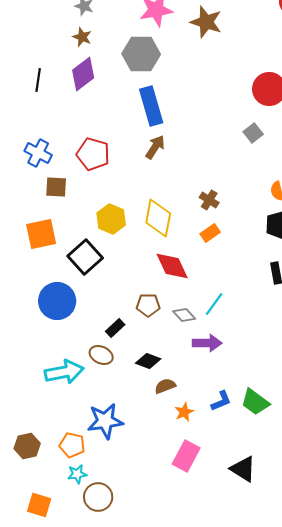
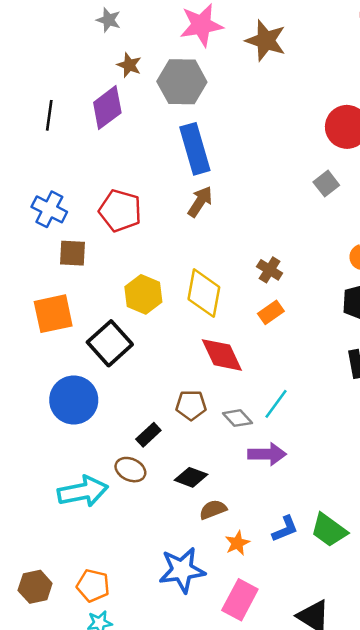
brown star: (82, 37) -> (129, 65), moved
blue star: (105, 421) -> (182, 570), moved

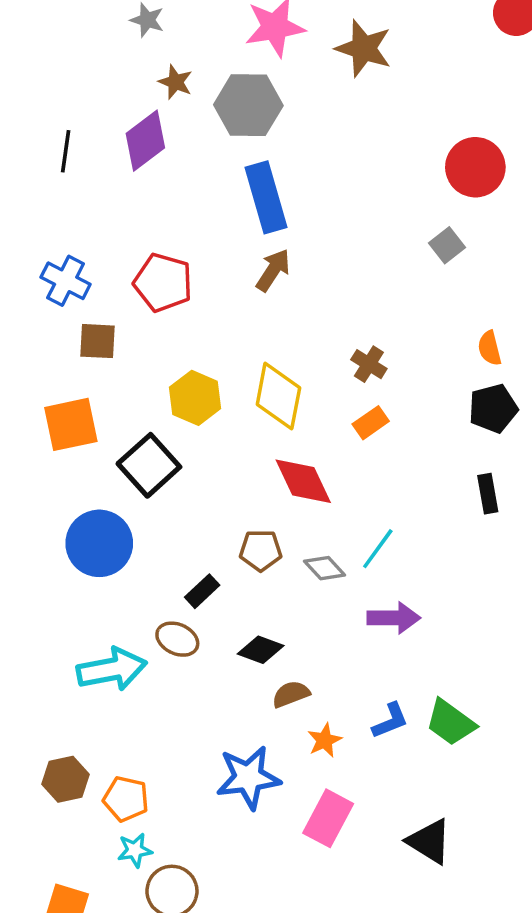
purple arrow: (267, 454) -> (394, 618), moved
brown hexagon: (35, 587) -> (66, 779), moved

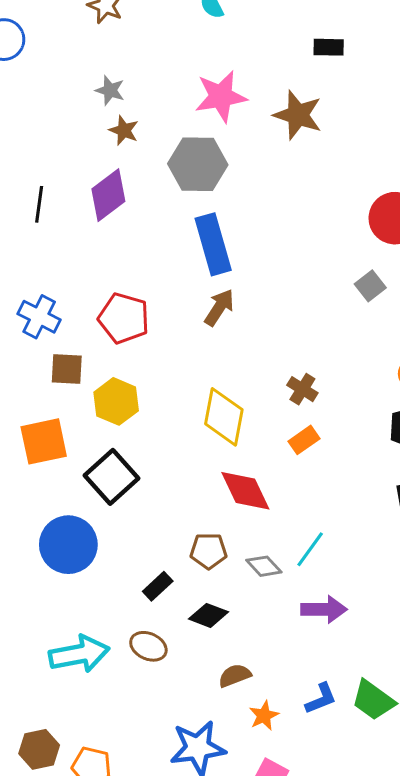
brown star: (176, 82) -> (124, 130), moved
yellow hexagon: (195, 398) -> (116, 401), moved
brown ellipse: (177, 639) -> (148, 646), moved
black diamond: (261, 650) -> (209, 615), moved

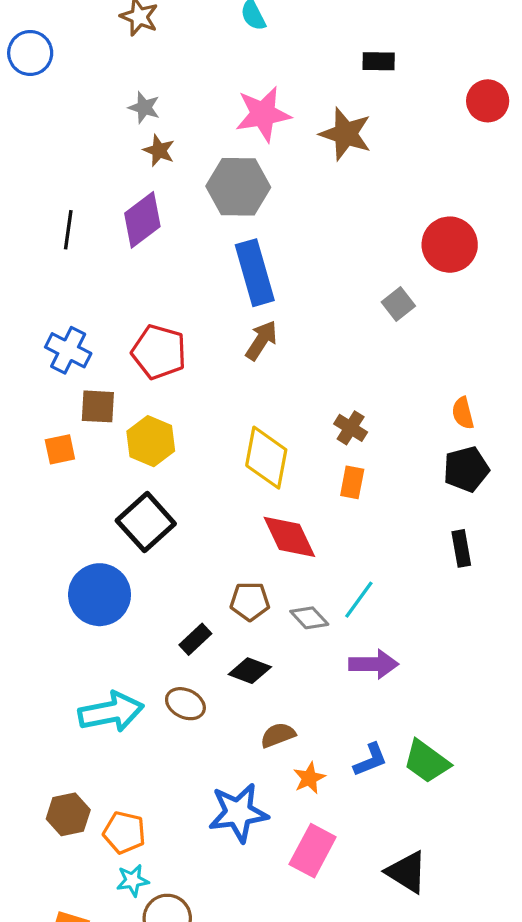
gray square: (370, 286) -> (398, 304), moved
orange rectangle: (304, 440) -> (352, 482), turned -44
orange square: (44, 441) -> (60, 449), moved, size x0.6

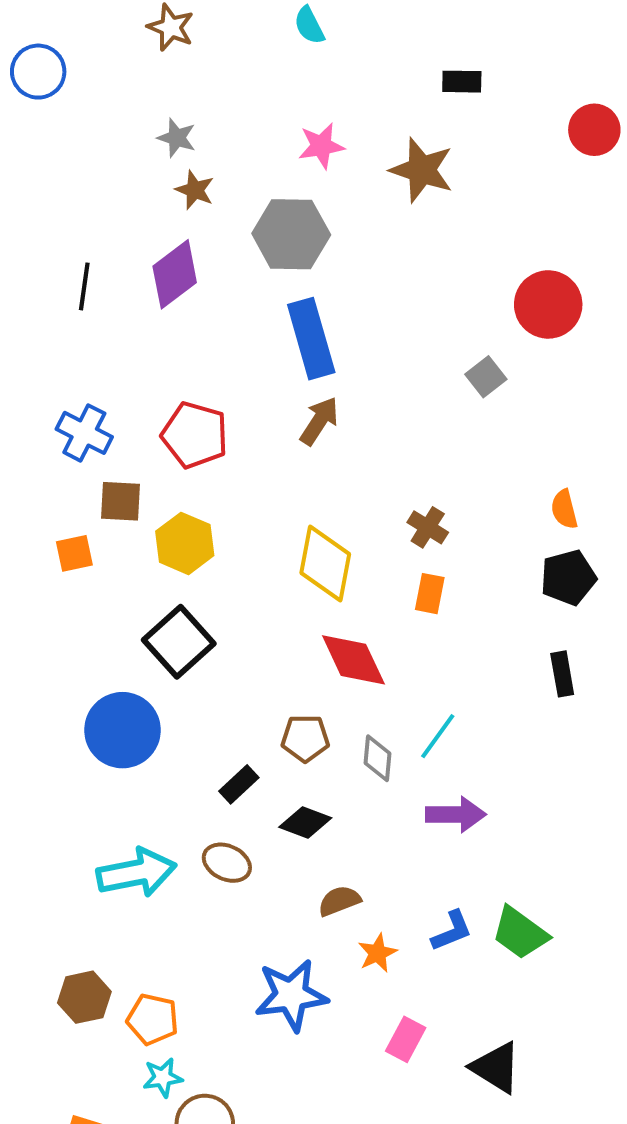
pink star: (263, 114) -> (321, 146), size x0.7
gray diamond: (309, 618) -> (377, 758), turned 48
pink rectangle: (313, 851) -> (406, 1039), moved, size x0.7

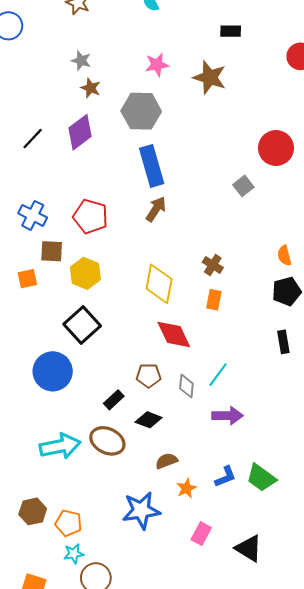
black line: (84, 286) -> (33, 139), turned 35
brown ellipse: (227, 863) -> (107, 441), size x1.4

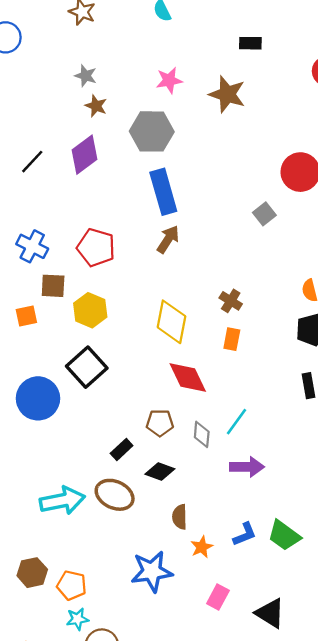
blue circle: (53, 371) -> (38, 398), moved
brown semicircle: (166, 461) -> (180, 517), turned -70

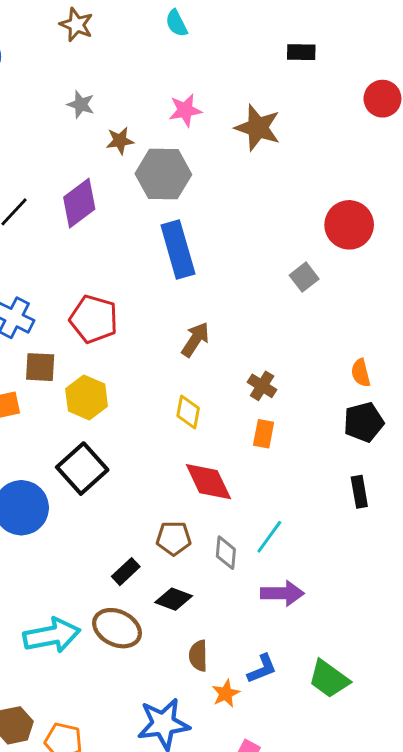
black rectangle: (250, 43) -> (301, 52), moved
brown star: (96, 106) -> (120, 141), moved, turned -30
brown arrow: (168, 239) -> (195, 339), moved
yellow diamond: (171, 322) -> (188, 412), size x0.6
blue L-shape: (245, 534) -> (262, 669), moved

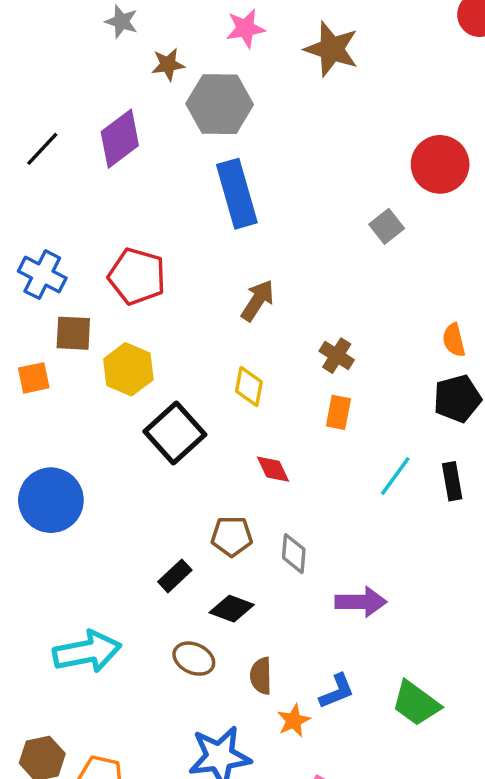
black square: (82, 469) -> (175, 433), moved
red diamond: (208, 482) -> (273, 469), size x0.6
cyan line: (269, 537) -> (395, 476), moved
brown ellipse: (117, 628) -> (194, 659), moved, size x0.7

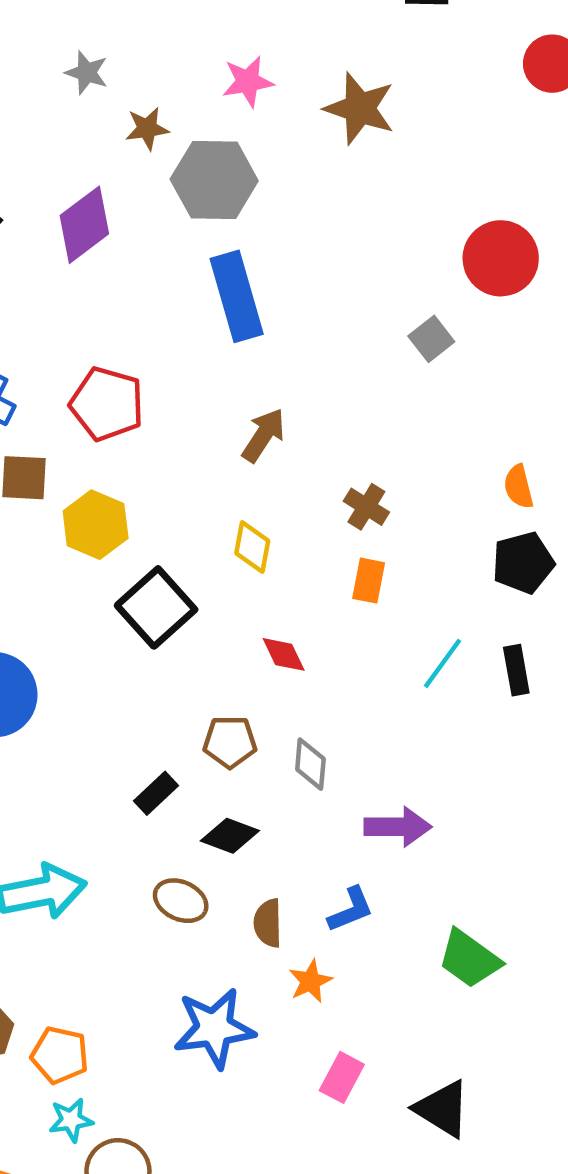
blue L-shape: (337, 691) -> (351, 910), moved

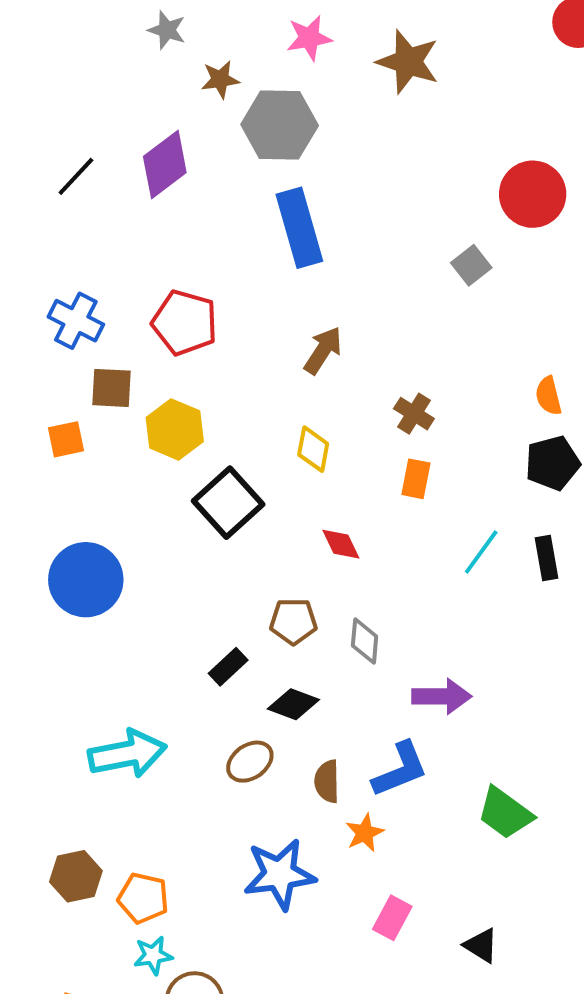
brown ellipse: (181, 901) -> (250, 762), turned -60
blue L-shape: (351, 910) -> (400, 770), size x1.4
black triangle: (443, 1109) -> (481, 945), size x0.7

